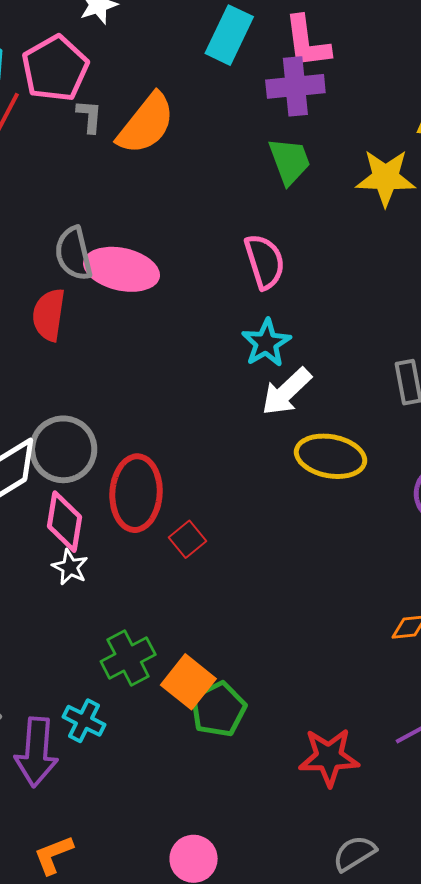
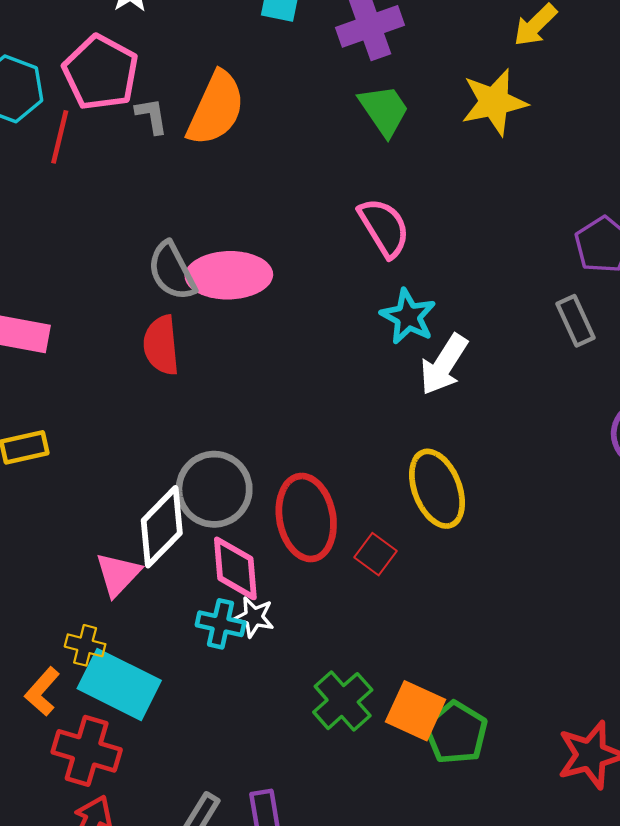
yellow ellipse: (331, 456) -> (437, 489), moved, turned 72
cyan cross: (84, 721) -> (221, 624), moved

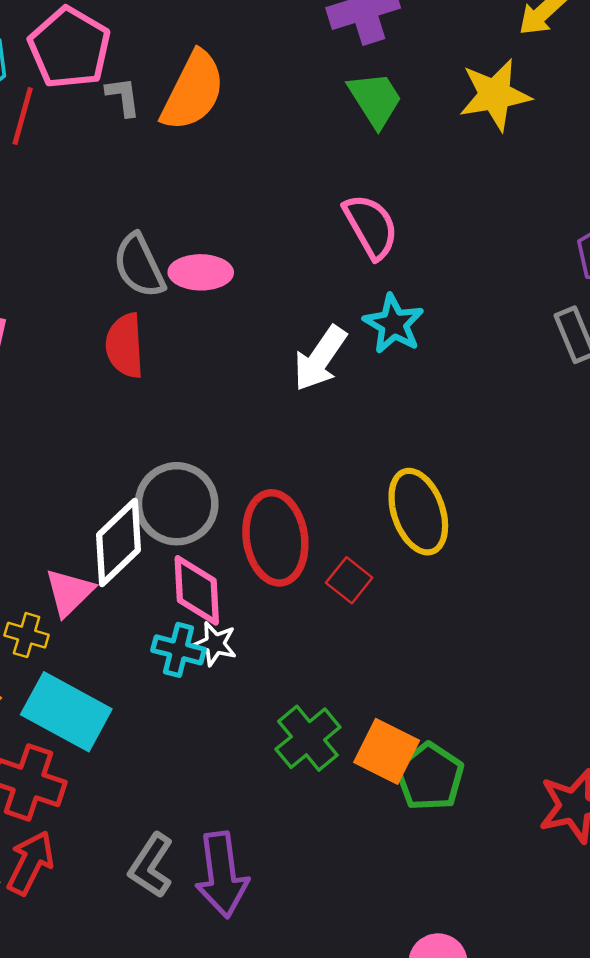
pink ellipse: (229, 275) -> (201, 272), size x0.7
white arrow: (444, 365) -> (320, 358), moved
yellow cross: (85, 645) -> (27, 635), moved

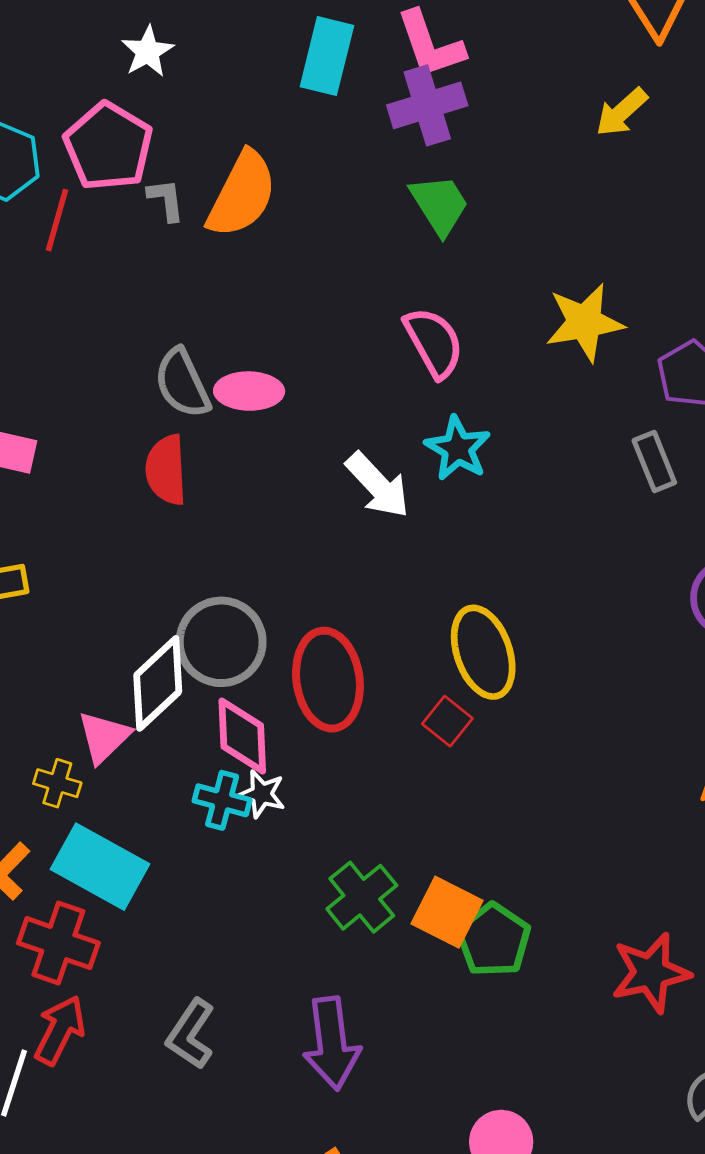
yellow star: (495, 95) -> (585, 322), moved
white arrow: (320, 358) -> (378, 485), turned -78
red square: (349, 580) -> (447, 721), moved
purple arrow: (222, 875) -> (332, 1043), moved

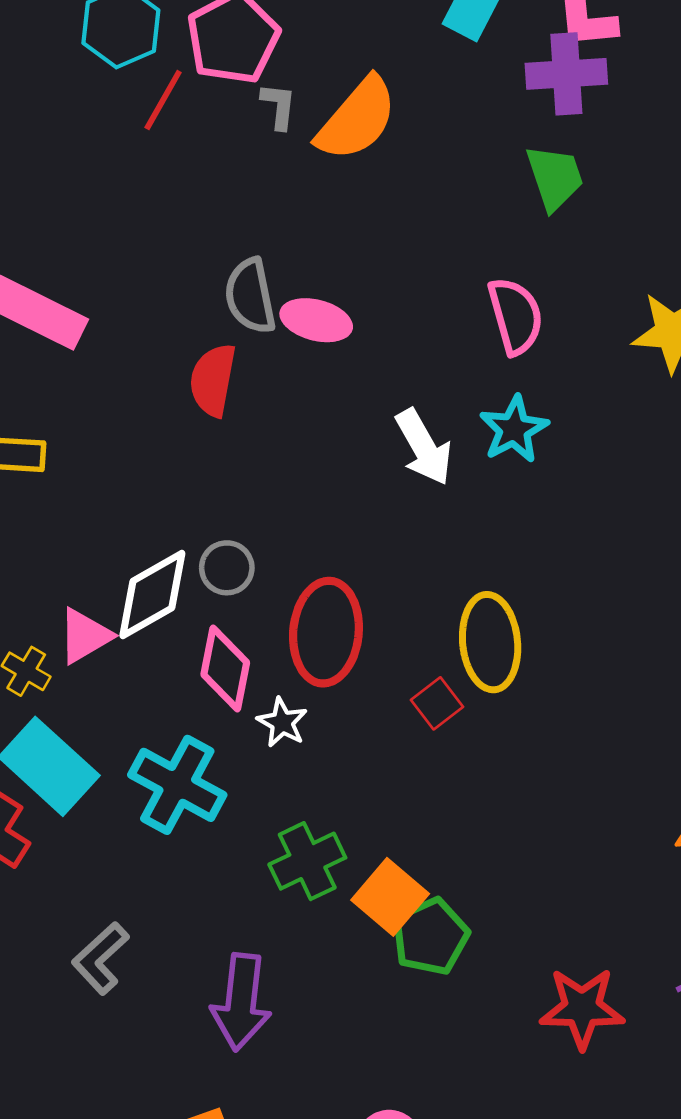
gray circle: (221, 642) -> (227, 568), size x0.6
white star: (262, 794) -> (282, 722), moved
cyan cross: (222, 800) -> (177, 785), moved, size x1.6

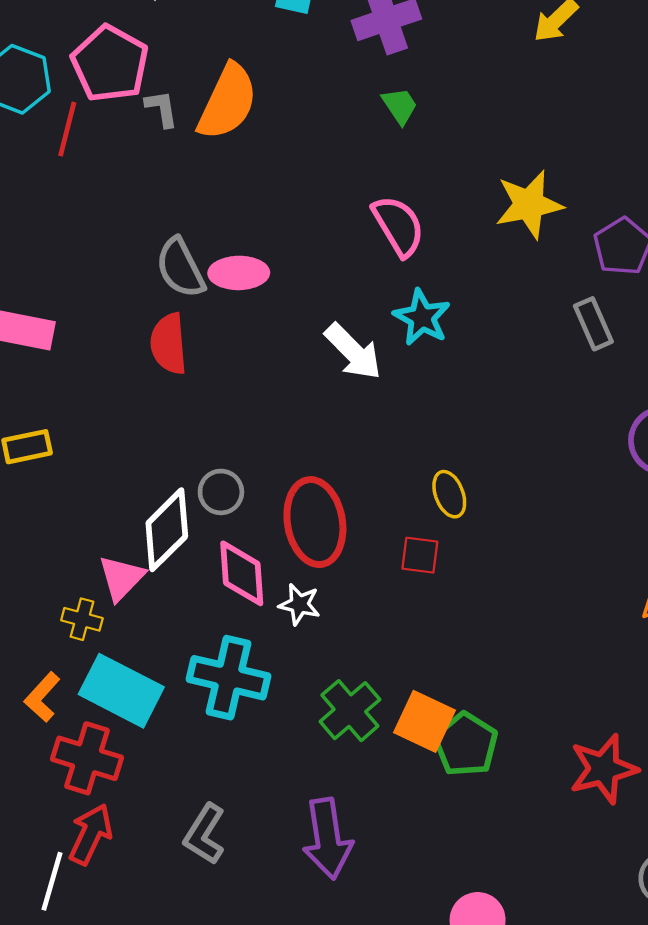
green trapezoid: (555, 178) -> (400, 106), size x0.7
yellow ellipse: (490, 642) -> (449, 494), size x0.6
red square: (437, 703) -> (420, 555), turned -30

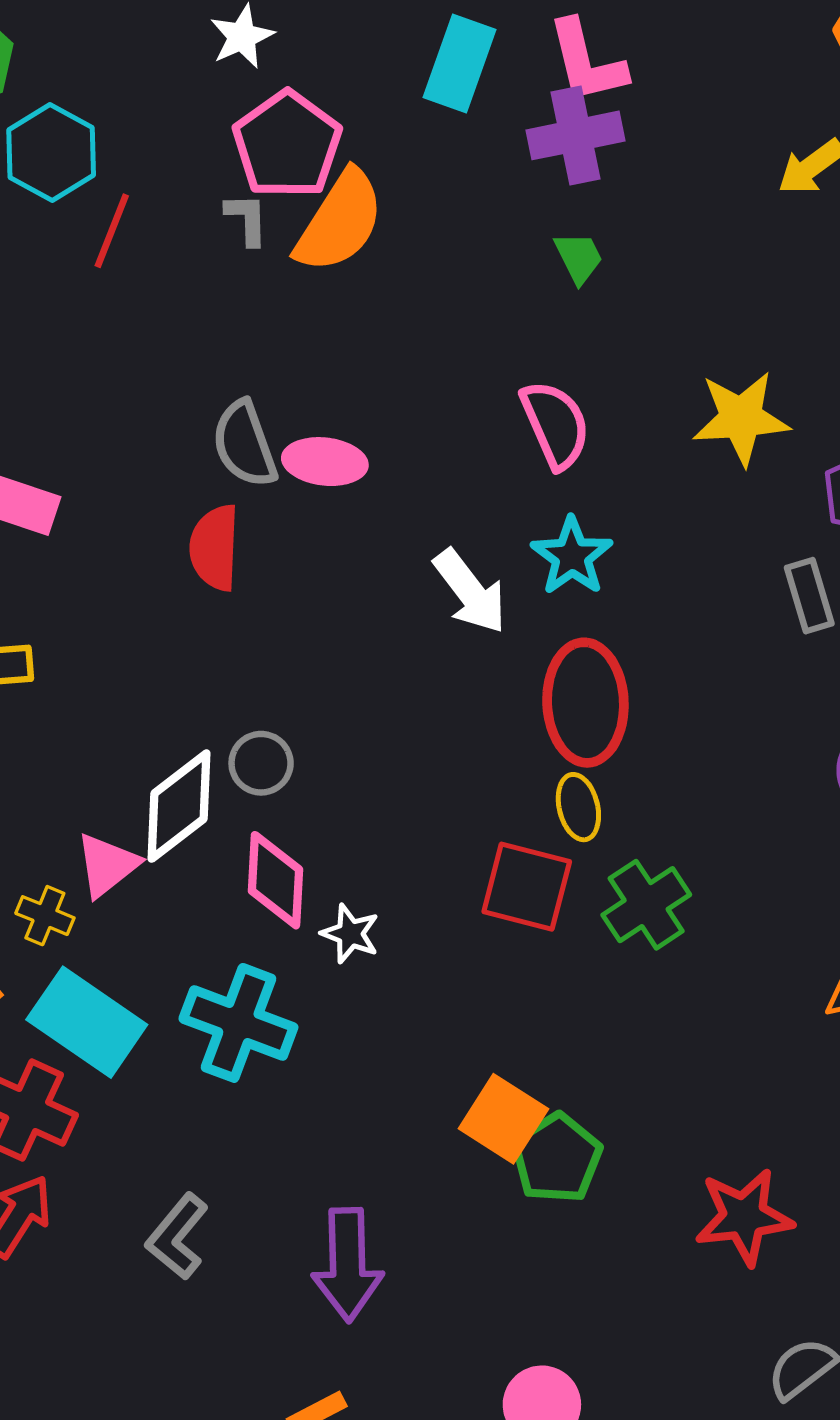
pink pentagon: (110, 64) -> (287, 145), moved
red ellipse: (315, 522) -> (585, 703), moved
red square: (420, 555) -> (527, 887), size x1.6
green cross: (350, 711) -> (646, 905), moved

